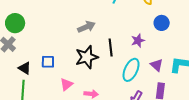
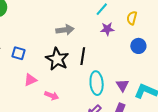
purple star: (138, 41) -> (107, 29), moved
black star: (87, 57) -> (57, 59), turned 30
cyan ellipse: (131, 70) -> (97, 83), turned -45

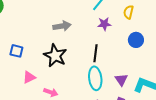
black line: (83, 56) -> (96, 53), moved

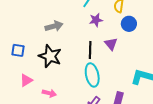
blue circle: (136, 40) -> (129, 24), moved
blue square: (16, 51) -> (18, 50), moved
purple triangle: (121, 80) -> (111, 44), moved

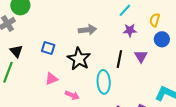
cyan ellipse: (92, 75) -> (104, 82), moved

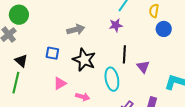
gray arrow: (87, 30) -> (76, 30), moved
purple star: (130, 30) -> (116, 25), moved
purple triangle: (141, 56) -> (143, 67), moved

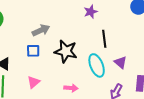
gray arrow: (76, 30) -> (41, 30), moved
purple triangle: (143, 67) -> (120, 62), moved
pink triangle: (60, 83) -> (33, 82), moved

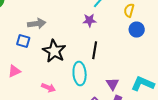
purple triangle: (120, 62) -> (112, 84), moved

